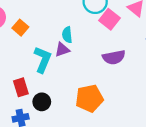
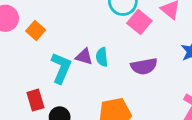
cyan semicircle: (67, 35) -> (102, 57), moved
purple triangle: (62, 50) -> (84, 57), turned 35

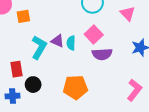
pink square: (139, 22) -> (94, 35), moved
orange square: (36, 31) -> (23, 16), turned 32

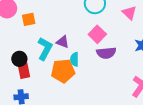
cyan semicircle: (71, 43) -> (74, 59), moved
black circle: (33, 85) -> (19, 59), moved
orange pentagon: (75, 87) -> (63, 71), moved

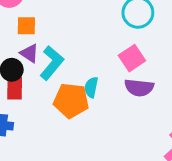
orange square: (29, 19) -> (26, 26), moved
purple triangle: (63, 42) -> (29, 53), moved

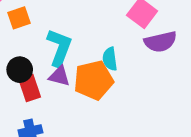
purple triangle: (29, 53) -> (59, 76), moved

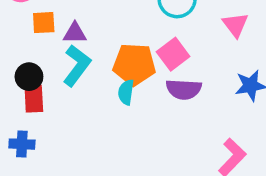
purple triangle: (59, 76) -> (75, 33), moved, turned -30
orange pentagon: (93, 80) -> (134, 64), moved

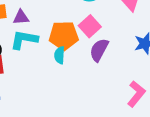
cyan L-shape: (77, 66) -> (24, 40), turned -112
purple semicircle: (184, 89) -> (99, 50), turned 120

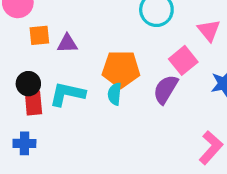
pink square: (90, 26) -> (183, 60), moved
cyan L-shape: (24, 40) -> (67, 94), moved

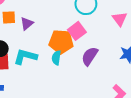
purple triangle: (67, 43) -> (27, 24), turned -40
pink square: (183, 60) -> (77, 31), moved

